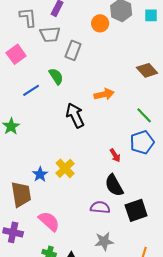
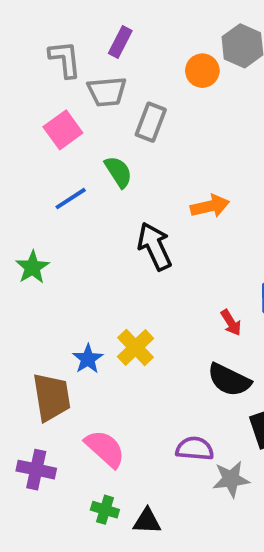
pink square: (16, 54) -> (63, 130), moved
black semicircle: (114, 185) -> (229, 380), turned -35
purple semicircle: (100, 207) -> (195, 449), moved
gray star: (104, 241) -> (231, 479), moved

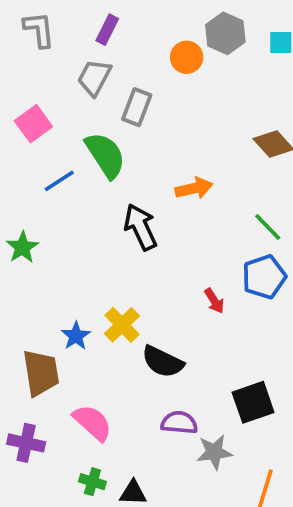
gray L-shape: (65, 59) -> (39, 30), moved
gray trapezoid: (107, 92) -> (94, 78), turned 123
pink square: (63, 130) -> (33, 124), moved
green semicircle: (118, 172) -> (105, 155), size x1.5
black semicircle: (229, 380) -> (163, 362), moved

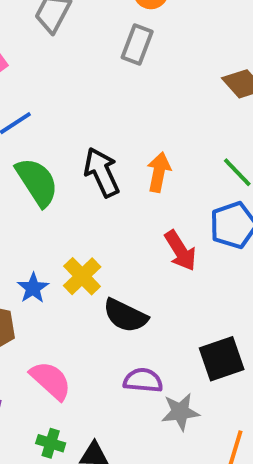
gray rectangle: (137, 107) -> (137, 45), moved
green semicircle: (105, 155) -> (37, 182), moved
orange arrow: (194, 188) -> (159, 172), moved, turned -66
red arrow: (214, 301) -> (180, 251), size x1.5

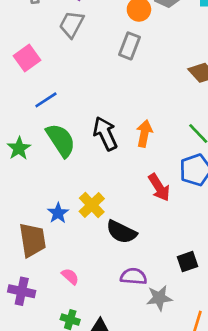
black square: (222, 359) -> (187, 262), size x0.7
pink semicircle: (51, 380) -> (70, 276), size x0.6

